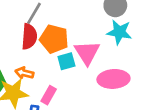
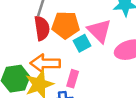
orange arrow: (24, 73) -> (45, 63), size x1.6

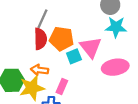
orange arrow: (45, 63) -> (40, 70), size x0.7

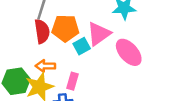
pink triangle: (91, 47) -> (99, 34), turned 40
pink ellipse: (115, 67) -> (129, 52), turned 65

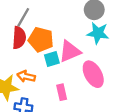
orange arrow: (45, 66) -> (26, 76), moved
pink rectangle: (72, 81) -> (62, 92), moved, turned -42

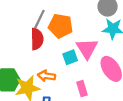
orange pentagon: (41, 40) -> (61, 26), moved
pink triangle: (70, 51) -> (87, 49), turned -35

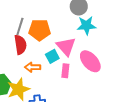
orange arrow: (47, 76) -> (33, 67), moved
pink rectangle: (82, 89) -> (65, 71), moved, turned 32

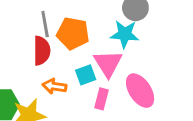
cyan star: (86, 26) -> (125, 34), moved
gray line: (20, 27) -> (45, 24), turned -36

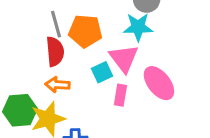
orange arrow: (54, 86) -> (57, 85), moved

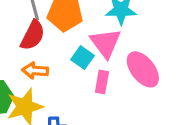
red semicircle: (55, 51) -> (33, 35), turned 32
cyan square: (102, 72) -> (83, 58), turned -30

